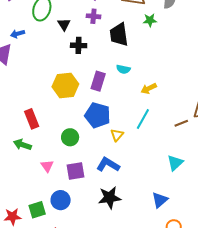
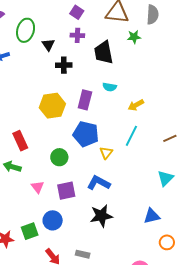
blue triangle: (160, 200) -> (152, 216), turned 30

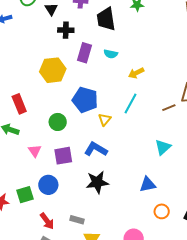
purple rectangle: (85, 100) -> (85, 53), moved

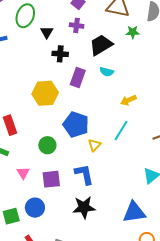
black trapezoid: (106, 19) -> (101, 45), turned 65
cyan semicircle: (111, 54) -> (107, 72), moved
blue L-shape: (96, 149) -> (84, 174), turned 45
blue triangle: (148, 184) -> (134, 212), size x1.4

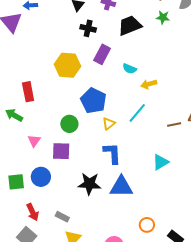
cyan semicircle: (107, 72) -> (130, 69), moved
green circle: (47, 145) -> (69, 124), moved
blue L-shape: (84, 174) -> (112, 153), moved
blue triangle: (134, 212) -> (121, 187), moved

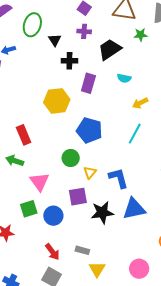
cyan semicircle: (130, 69) -> (124, 78), moved
yellow triangle: (109, 124) -> (90, 172), moved
pink triangle: (34, 141) -> (39, 182), size x1.5
purple square: (61, 151) -> (78, 197), moved
green square: (16, 182) -> (29, 209), moved

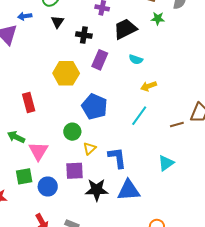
black triangle: (55, 40) -> (57, 22), moved
green arrow: (15, 161) -> (16, 137), moved

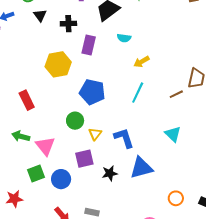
cyan triangle: (166, 163) -> (173, 134), turned -30
black star: (97, 190) -> (110, 173), size x0.7

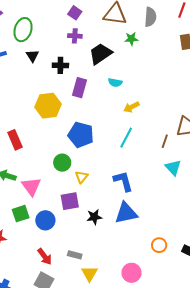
brown line: (176, 94) -> (165, 141), turned -48
cyan triangle: (173, 134) -> (173, 168), moved
blue L-shape: (124, 138) -> (123, 181), moved

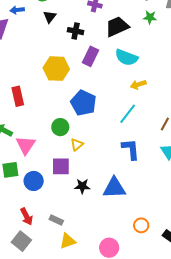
cyan semicircle: (115, 82) -> (126, 57), size x1.6
blue L-shape: (123, 181) -> (131, 149), moved
yellow triangle: (89, 274) -> (68, 241), turned 30

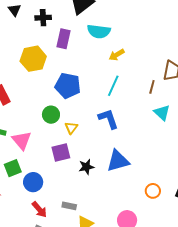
blue L-shape: (131, 149) -> (108, 119), moved
blue circle: (34, 181) -> (33, 182), moved

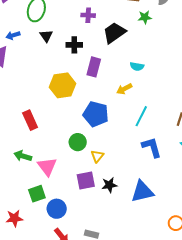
cyan semicircle: (99, 31) -> (137, 66), moved, size x0.6
yellow arrow: (117, 55) -> (124, 89), moved
blue L-shape: (108, 119) -> (152, 147), moved
black star: (86, 167) -> (109, 185), moved

